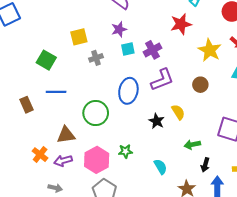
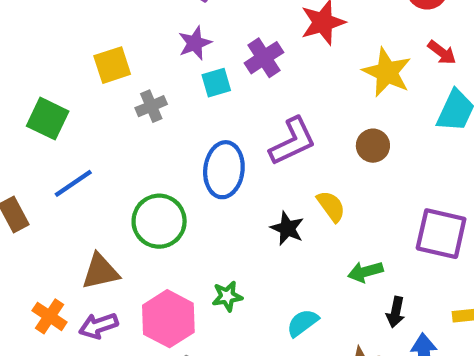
purple cross: (152, 50) -> (264, 58), moved
blue line: (56, 92) -> (73, 183), turned -30
cyan semicircle: (160, 167) -> (303, 323), turned -91

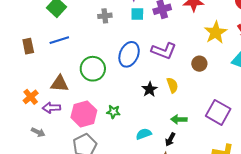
purple L-shape: (293, 141) -> (164, 51), turned 30
black arrow: (396, 312) -> (170, 139), moved

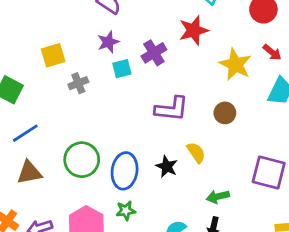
blue ellipse: (129, 54) -> (125, 171), moved
brown triangle: (60, 84) -> (29, 173), moved

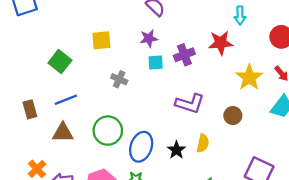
gray cross: (78, 83) -> (119, 79), moved, turned 35
yellow semicircle: (196, 153) -> (203, 143), turned 36

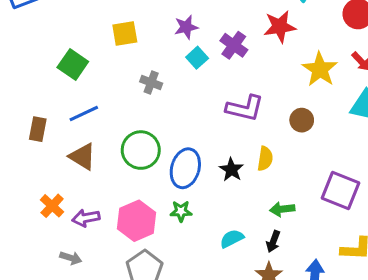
purple cross: (184, 55) -> (234, 45), turned -30
cyan square: (156, 62) -> (197, 58), turned -35
brown rectangle: (30, 109) -> (38, 129), turned 30
brown triangle: (63, 133) -> (82, 157), turned 35

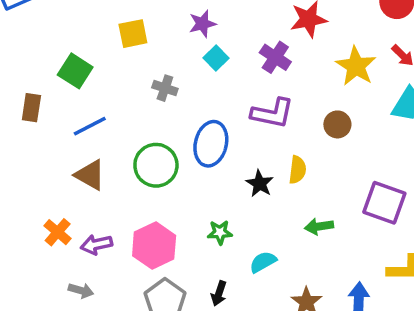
purple cross: (234, 45) -> (275, 57), moved
brown rectangle: (38, 129) -> (31, 108), moved
blue ellipse: (185, 168) -> (211, 144), moved
green star: (181, 211) -> (220, 232), moved
black arrow: (273, 241) -> (219, 293), moved

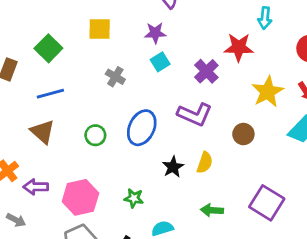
green circle: (156, 165) -> (95, 135), size x0.6

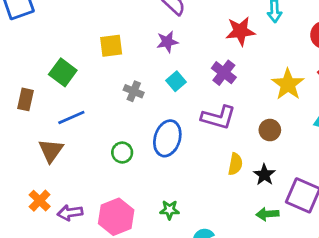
red star: (239, 47) -> (240, 31), moved
cyan square: (160, 62) -> (176, 81), moved
brown triangle: (42, 132) -> (51, 151), moved, turned 32
black star: (173, 167) -> (264, 175), moved
green arrow: (212, 210) -> (267, 214), moved

